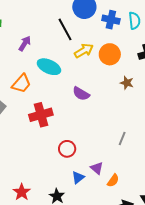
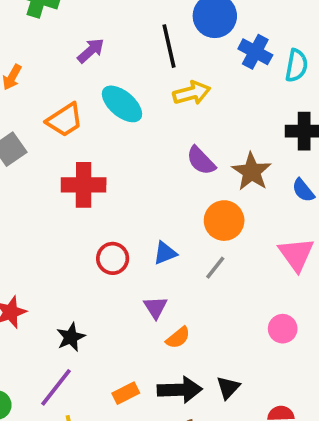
orange circle: (110, 54) -> (224, 221), moved
brown star: (127, 83) -> (252, 172), size x1.5
purple semicircle: (81, 94) -> (201, 161), moved
blue triangle: (78, 177) -> (165, 253), moved

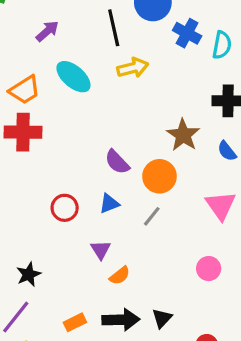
purple semicircle: (201, 161) -> (117, 162), moved
red cross: (84, 185) -> (23, 132), moved

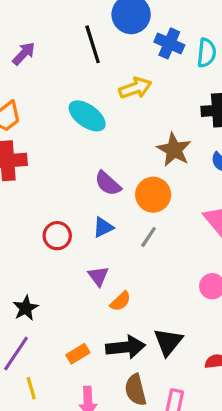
yellow arrow: (133, 68) -> (135, 88), moved
cyan ellipse: (73, 77) -> (87, 116), moved
black triangle: (162, 318) -> (168, 342), size x1.4

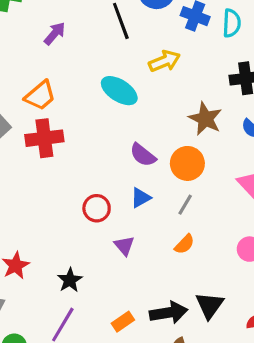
purple triangle: (98, 276) -> (124, 246), moved
orange semicircle: (120, 301) -> (184, 244), moved

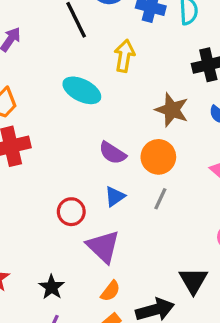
yellow arrow: (164, 61) -> (124, 56), turned -52
orange semicircle: (184, 244) -> (110, 291), moved
purple triangle: (124, 246) -> (103, 247), size x1.6
black triangle: (210, 305) -> (193, 281), moved

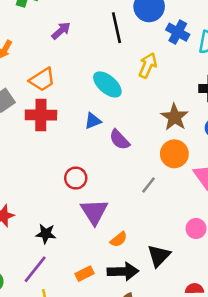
orange circle: (158, 157) -> (174, 154), moved
blue triangle: (115, 196) -> (93, 121), moved
black star: (52, 287) -> (46, 234), turned 30
orange semicircle: (110, 291) -> (119, 239), moved

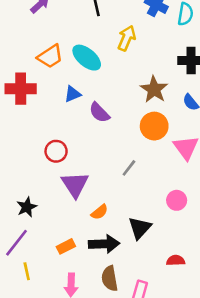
orange trapezoid: (42, 80) -> (50, 56), moved
gray line: (148, 185) -> (129, 168), moved
black star: (46, 234) -> (27, 207), turned -30

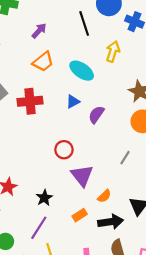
orange trapezoid: (50, 56) -> (43, 62), moved
purple semicircle: (99, 113) -> (96, 115), turned 84
orange rectangle: (66, 246) -> (80, 215), moved

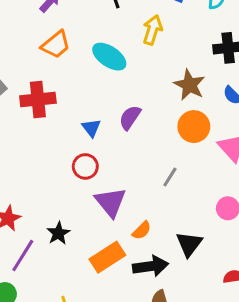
blue triangle: (73, 102) -> (91, 128), moved, turned -40
orange rectangle: (80, 215) -> (107, 257), size x1.6
purple line: (39, 228) -> (23, 255), moved

